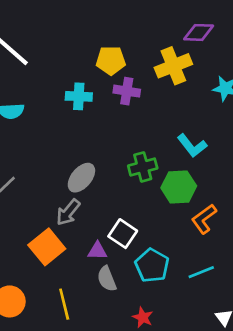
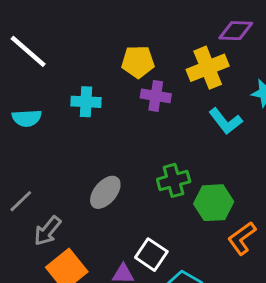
cyan cross: (79, 96) -> (86, 102), moved
cyan L-shape: (192, 146) -> (225, 121), moved
gray arrow: (68, 212) -> (47, 231), moved

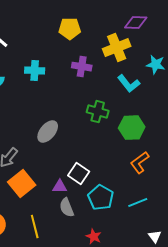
yellow pentagon: (138, 62) -> (70, 29), moved
green cross: (174, 180) -> (98, 112), moved, turned 30
green hexagon: (214, 203) -> (132, 128), moved

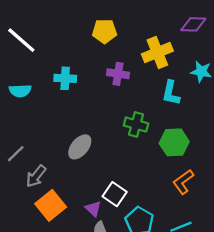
purple diamond: (136, 23) -> (193, 24), moved
cyan L-shape: (129, 84) -> (171, 93), turned 50
purple triangle: (60, 187) -> (93, 209), turned 42

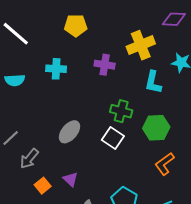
yellow pentagon: (105, 31) -> (76, 25), moved
white square: (115, 194) -> (113, 138), moved
orange square: (51, 205) -> (43, 186), size x0.6
purple triangle: (93, 209) -> (71, 179), moved

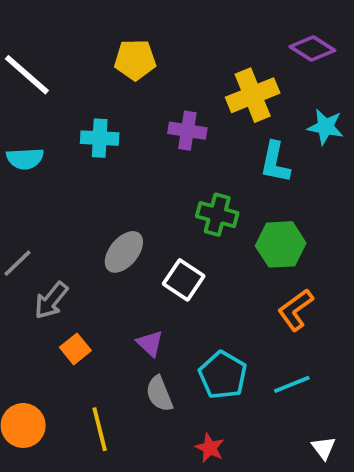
purple diamond: (174, 19) -> (312, 49), turned 30
white square: (113, 138) -> (184, 280), moved
purple triangle: (71, 179) -> (150, 343), moved

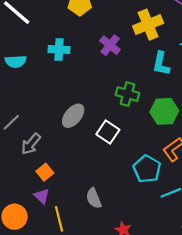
purple cross: (187, 131) -> (110, 45), turned 30
purple triangle: (150, 343) -> (42, 196), moved
cyan pentagon: (223, 375) -> (147, 169), moved

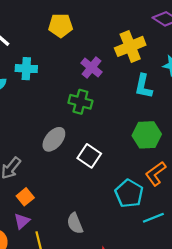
cyan cross: (59, 50) -> (26, 69), moved
green cross: (127, 94) -> (80, 102), moved
purple triangle: (42, 196) -> (22, 221), turned 35

